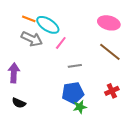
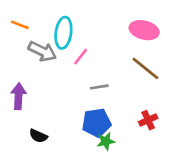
orange line: (29, 19) -> (20, 25), moved
cyan ellipse: (48, 25) -> (63, 33), turned 65
black semicircle: (19, 103) -> (38, 136), moved

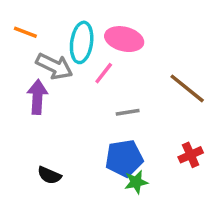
pink ellipse: (144, 30) -> (124, 39), moved
purple arrow: (18, 96) -> (37, 97), moved

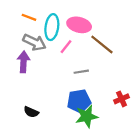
orange line: (25, 32) -> (29, 17), moved
brown line: (187, 88) -> (102, 44), moved
green star: (136, 182) -> (87, 116), size x1.5

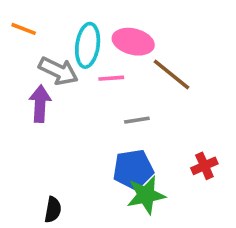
orange line: (29, 17) -> (24, 29), moved
pink line: (66, 47) -> (111, 78), turned 48
black semicircle: (31, 112) -> (53, 210), moved, turned -104

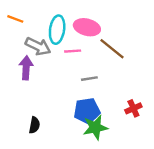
black semicircle: (53, 210) -> (34, 125), moved

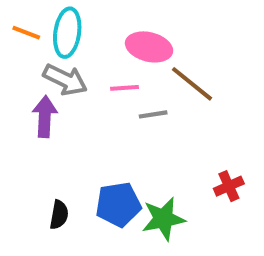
cyan ellipse: (57, 30) -> (67, 33), moved
gray line: (89, 79) -> (153, 114), moved
blue pentagon: (87, 111) -> (118, 204), moved

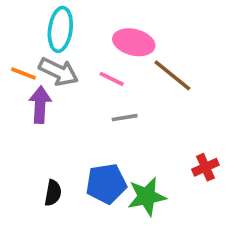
orange line: (26, 33) -> (24, 73), moved
pink line: (124, 88) -> (112, 79), turned 30
gray line: (153, 114) -> (125, 118), moved

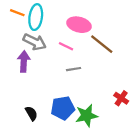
orange line: (24, 73) -> (17, 13), moved
red cross: (205, 167) -> (121, 98), turned -32
black semicircle: (53, 193) -> (31, 113), turned -40

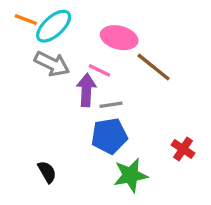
cyan ellipse: (36, 17) -> (54, 26), turned 40
purple arrow: (24, 61) -> (86, 90), moved
blue pentagon: (63, 108) -> (109, 136), moved

